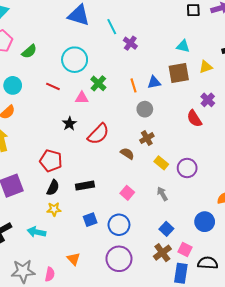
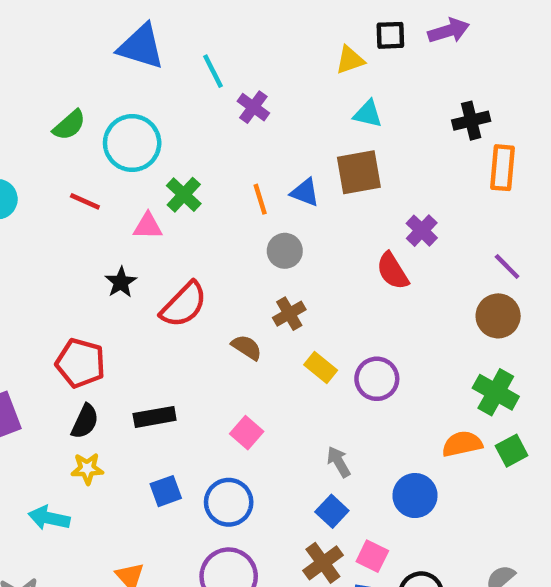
green semicircle: (29, 51) -> (69, 125), moved
yellow triangle: (206, 67) -> (350, 60), moved
blue triangle: (154, 82) -> (305, 192), turned 32
gray arrow: (162, 194) -> (339, 462), moved

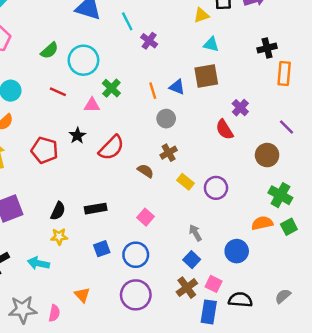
brown circle: (498, 316) -> (267, 155), moved
red pentagon: (80, 363) -> (45, 150), moved

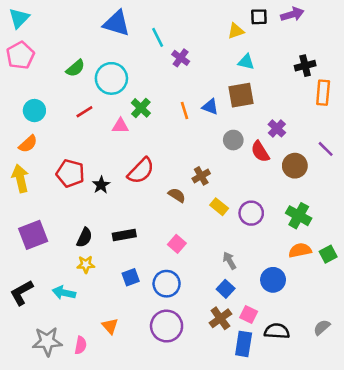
red line: (58, 92) -> (84, 112), turned -56
gray circle: (166, 119) -> (233, 140), moved
black star: (77, 136) -> (101, 185), moved
brown circle: (267, 155) -> (295, 166), moved
green cross: (280, 195) -> (299, 216), moved

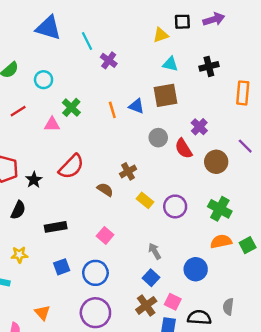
black cross: (305, 66) -> (209, 66), moved
cyan circle: (111, 78) -> (44, 80), size x0.6
black semicircle: (84, 238) -> (18, 210), moved
gray semicircle: (322, 327) -> (228, 307), moved, turned -42

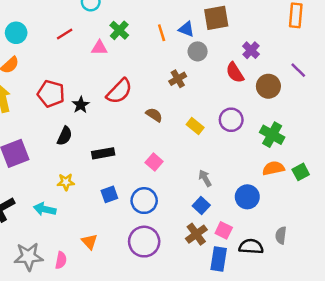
gray circle: (158, 138) -> (198, 51), moved
brown cross: (128, 171) -> (178, 79), moved
purple circle: (175, 206) -> (231, 120), moved

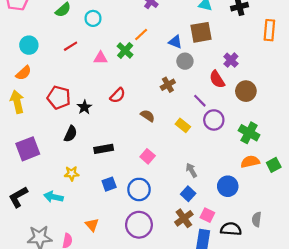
green cross: (119, 30) -> (125, 50), moved
orange line: (162, 33) -> (141, 34), moved, turned 64
purple line: (298, 70) -> (200, 101), moved
red semicircle: (119, 91) -> (118, 95), size x0.7

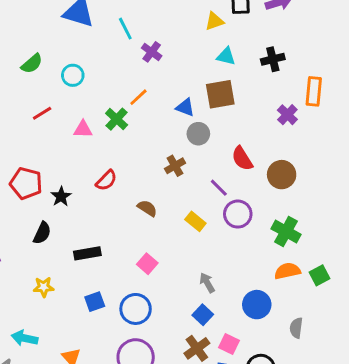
purple cross: (231, 60) -> (287, 115), moved
cyan arrow: (53, 197) -> (25, 338), moved
gray semicircle: (257, 219) -> (296, 328), moved

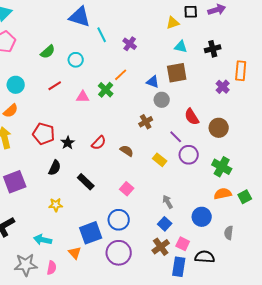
cyan line: (125, 29) -> (102, 35), moved
red semicircle: (106, 180) -> (99, 143), moved
black rectangle: (87, 253) -> (86, 182), turned 54
blue square: (95, 302) -> (91, 233), moved, size x1.6

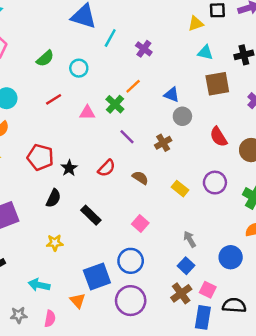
cyan line: (102, 35) -> (110, 38), turned 56
brown square: (177, 73) -> (217, 84), moved
purple line: (176, 137) -> (127, 137), moved
gray star: (26, 265) -> (19, 315), size x0.6

